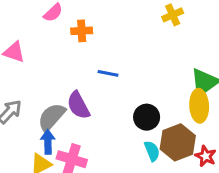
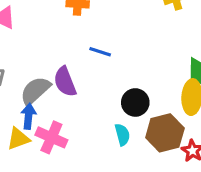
cyan semicircle: (152, 151) -> (122, 135), moved

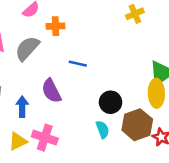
gray semicircle: (35, 91) -> (27, 48), moved
blue arrow: (28, 116) -> (22, 107), moved

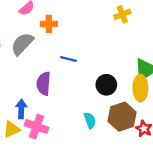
purple semicircle: (51, 91) -> (44, 84), turned 30
black circle: (111, 102) -> (106, 85), moved
blue arrow: (22, 107) -> (21, 109), moved

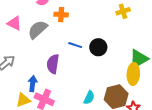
black circle: (106, 85) -> (98, 47), moved
cyan semicircle: (90, 120) -> (89, 98), turned 40

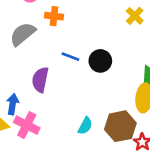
yellow cross: (123, 11) -> (135, 16), turned -32

